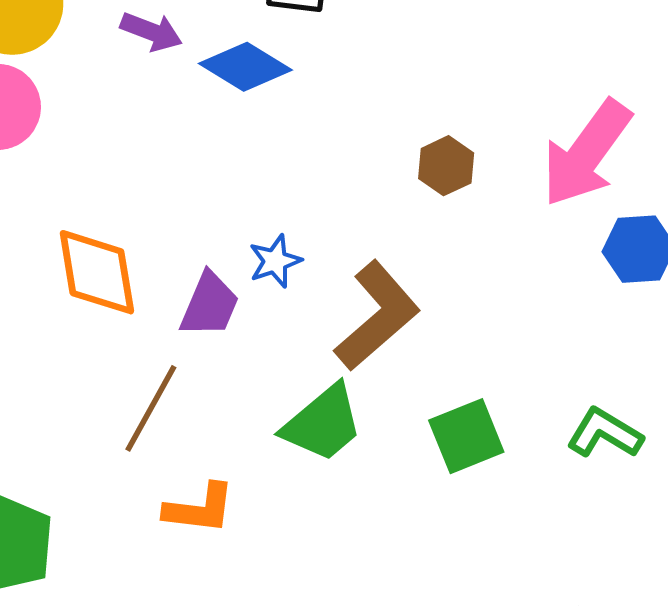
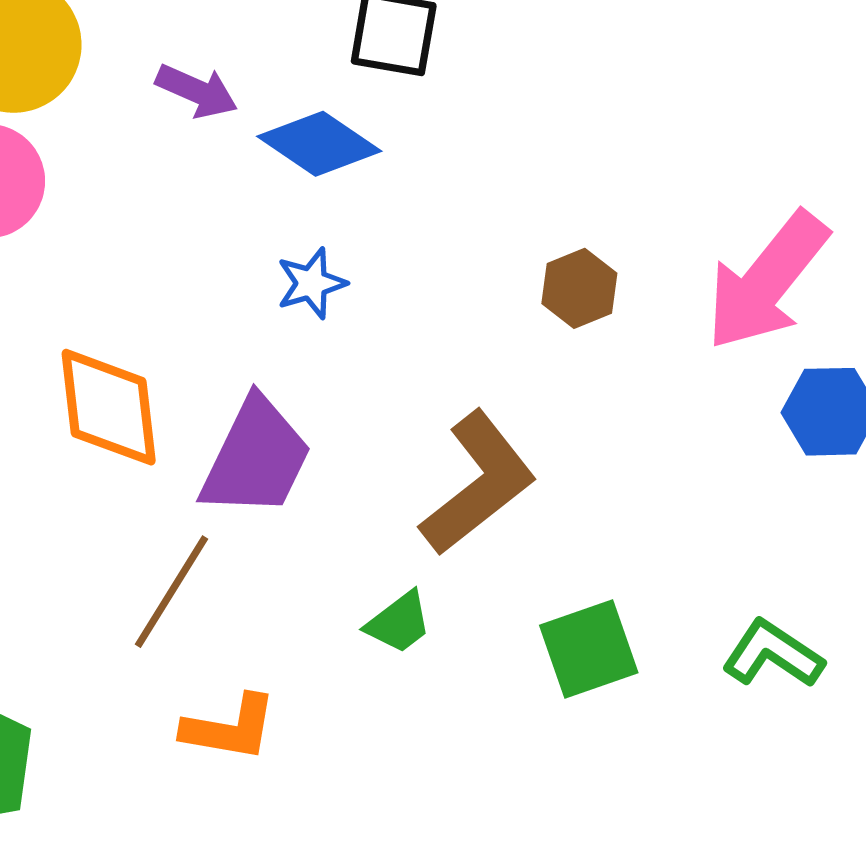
blue star: (275, 261) -> (311, 283), moved
purple trapezoid: (210, 305) -> (256, 458), size x1.4
green trapezoid: (323, 423) -> (399, 623), size x0.6

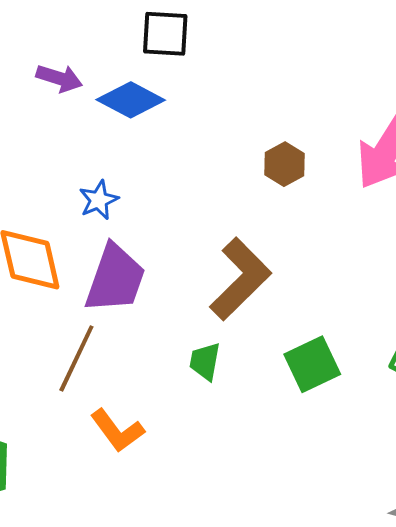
blue star: (311, 283) -> (99, 200), moved
green trapezoid: (399, 623) -> (205, 361), turned 144
orange L-shape: (230, 728) -> (117, 431), turned 50

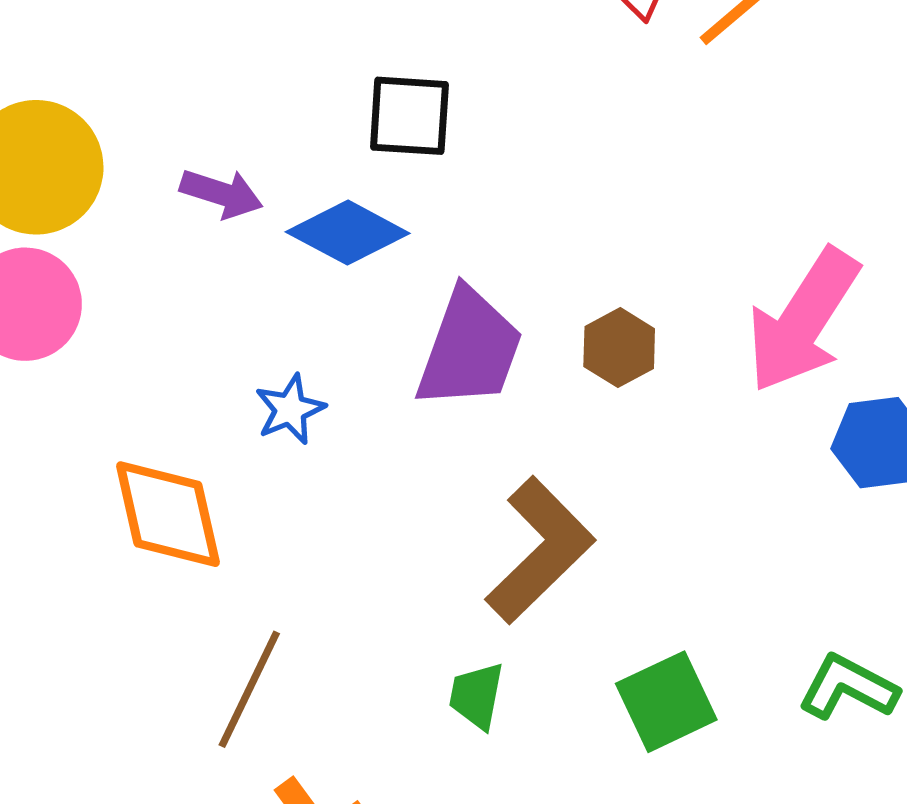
purple trapezoid: (115, 279) -> (470, 349), moved

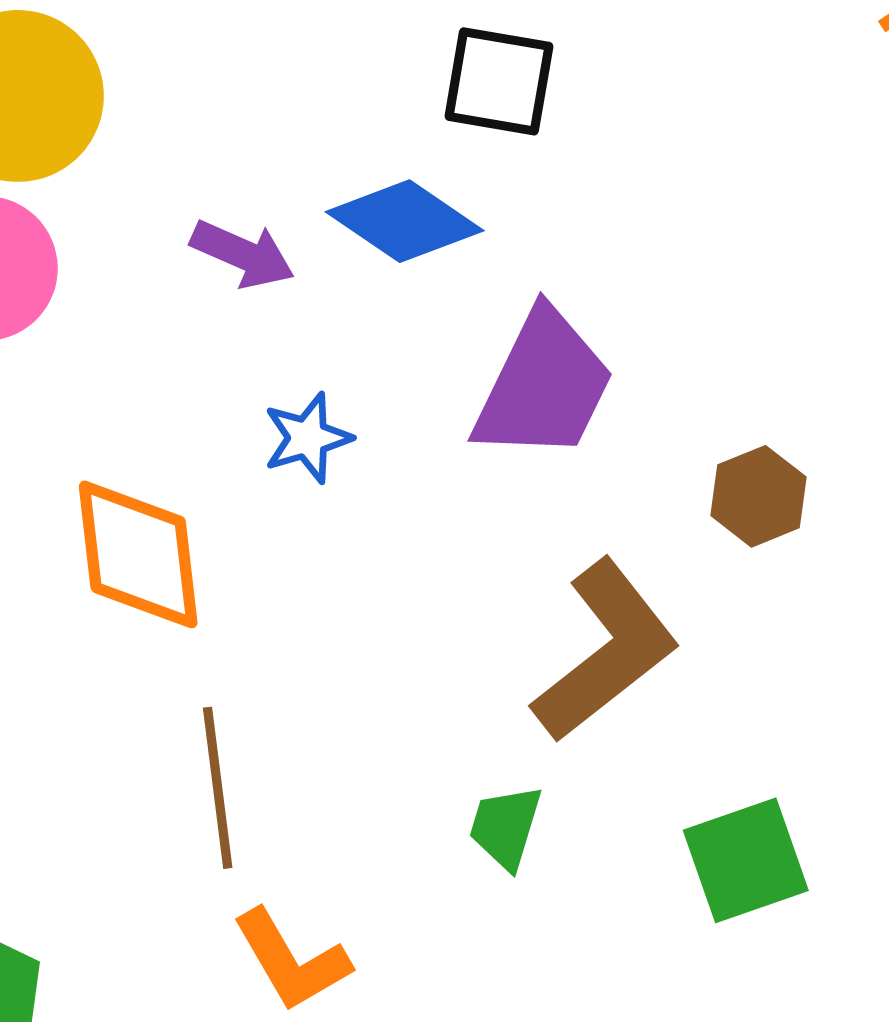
purple arrow: (221, 193) -> (243, 254), moved
brown hexagon: (619, 348) -> (758, 496), moved
brown line: (249, 689) -> (218, 788), turned -39

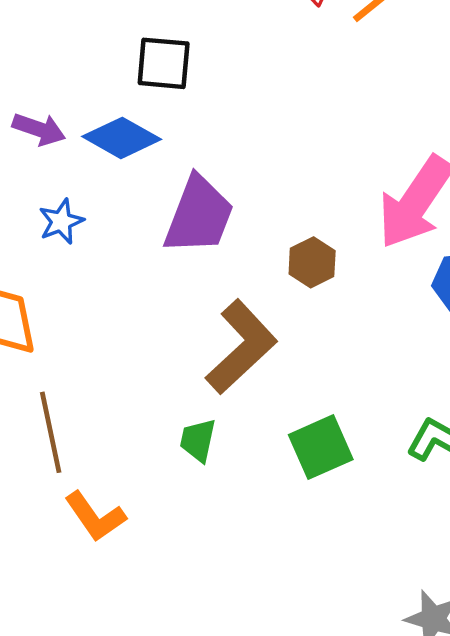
purple arrow: (243, 254) -> (39, 129), moved
blue star: (308, 438) -> (61, 221), moved

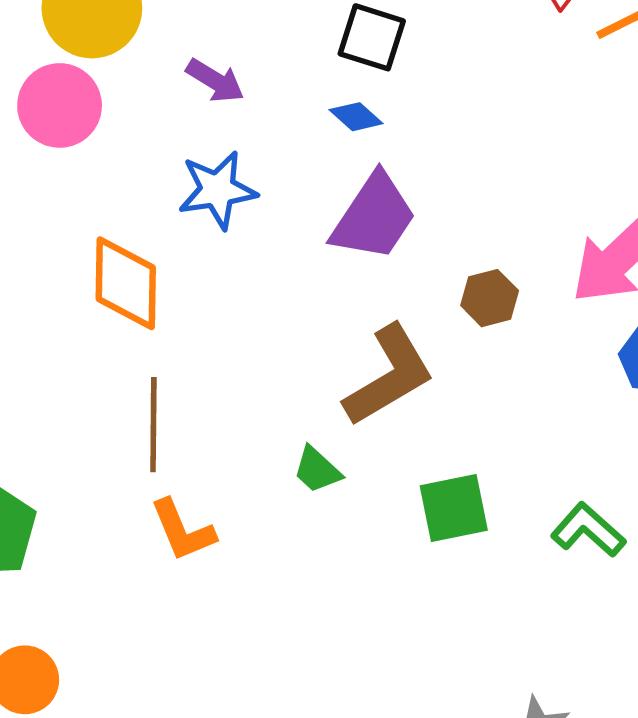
blue diamond: (122, 138) -> (356, 117), moved, size x0.6
blue star: (61, 221) -> (217, 190), size x1.5
green trapezoid: (198, 440) -> (317, 470), turned -72

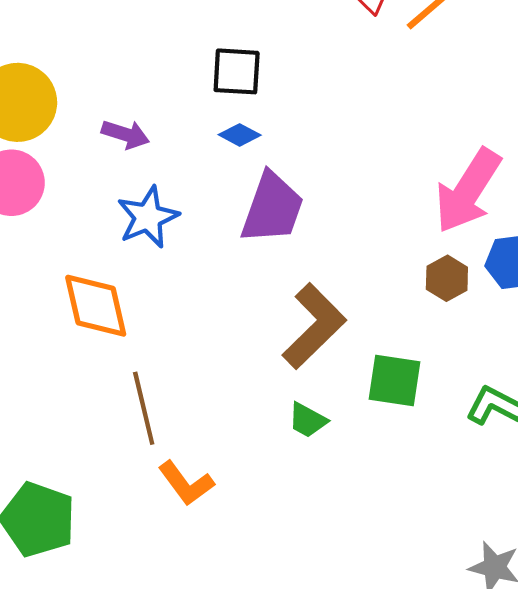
brown hexagon: (490, 298) -> (447, 278), moved
green trapezoid: (317, 470) -> (308, 420), moved
green square: (454, 508) -> (394, 380), moved, turned 34

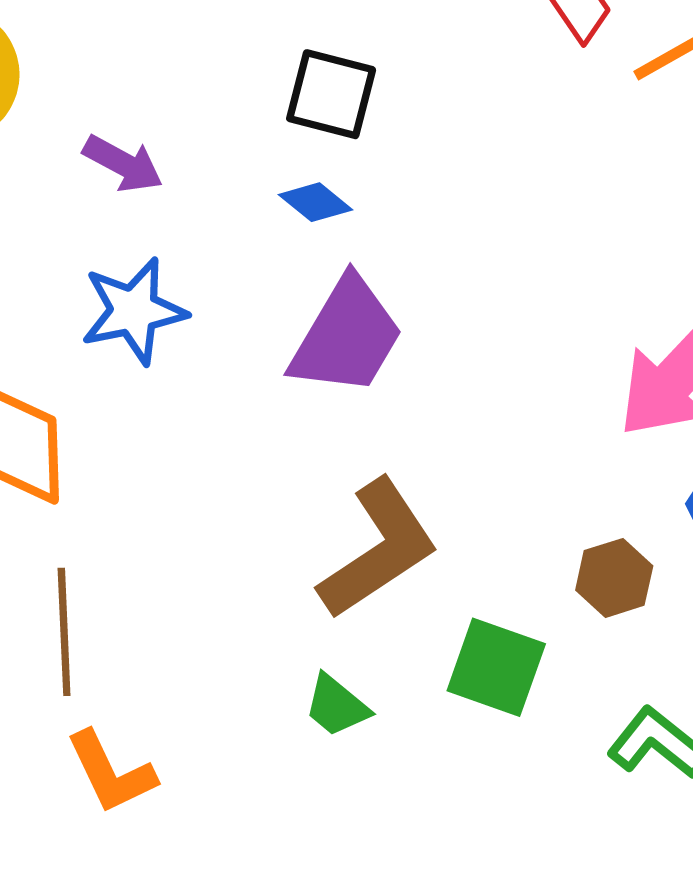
brown hexagon: (447, 278) -> (614, 578), moved

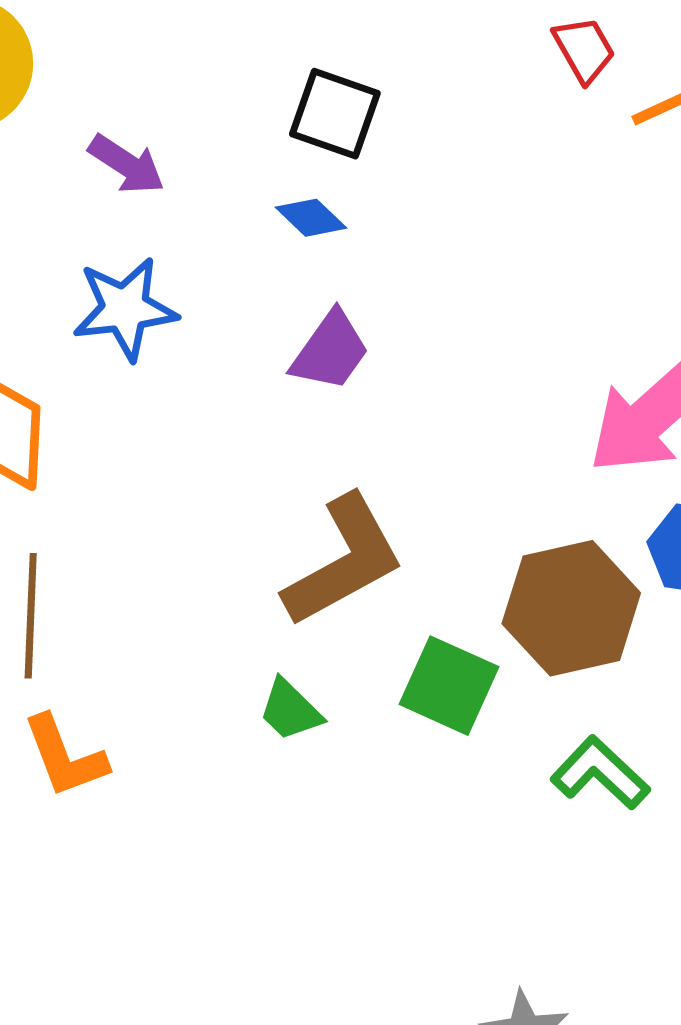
purple trapezoid: (347, 336) -> (330, 351), size x0.7
brown hexagon: (614, 578) -> (571, 608), size x1.8

